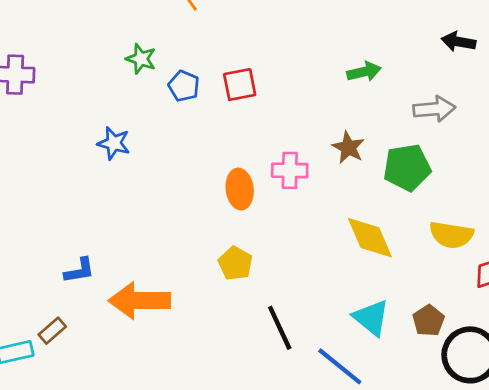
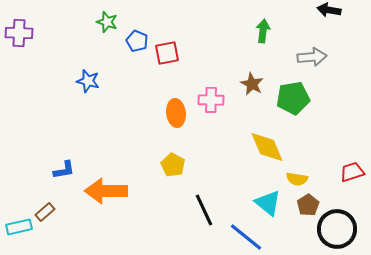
green arrow: (364, 72) -> (263, 31), turned -70
red square: (240, 85) -> (167, 53), moved
yellow semicircle: (451, 235) -> (297, 179), moved, size x0.7

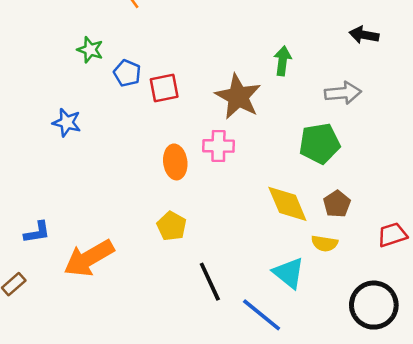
brown star: (252, 84) -> (238, 97), moved, size x1.6
orange arrow: (106, 191) -> (89, 258), turned -30
brown pentagon: (308, 205) -> (337, 204), moved

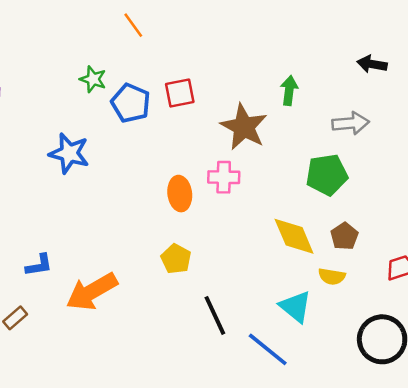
blue pentagon: (127, 73) -> (131, 103), size x1.4
red square: (164, 88) -> (180, 93), moved
blue star: (67, 123) -> (69, 153), size x1.4

